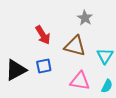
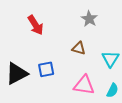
red arrow: (43, 35) -> (36, 25), moved
brown triangle: (75, 46) -> (79, 48), size x0.6

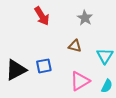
red arrow: (36, 25) -> (42, 16), moved
pink triangle: (84, 85) -> (80, 81), turned -40

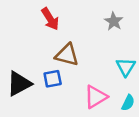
gray star: (85, 18) -> (114, 21), moved
brown triangle: (75, 46) -> (67, 55), moved, size x1.5

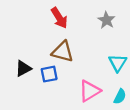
red arrow: (50, 19) -> (59, 18), moved
black triangle: (19, 84) -> (23, 68), moved, size x0.7

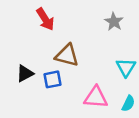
red arrow: (59, 18) -> (45, 19), moved
pink triangle: (90, 91) -> (96, 97), turned 35

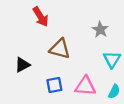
gray star: (114, 22) -> (100, 30), moved
blue square: (53, 79) -> (54, 85), moved

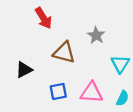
gray star: (100, 30) -> (96, 35), moved

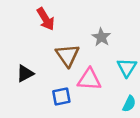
brown triangle: (64, 53) -> (67, 55), turned 40
pink triangle: (92, 93) -> (89, 80), moved

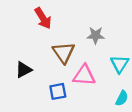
gray star: (101, 37) -> (96, 35), turned -30

